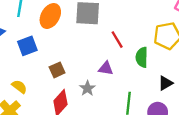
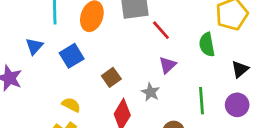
red line: (117, 40) -> (161, 30), moved
purple triangle: (106, 68) -> (168, 65), turned -42

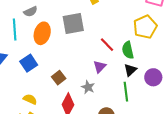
red line: (161, 30) -> (107, 45), moved
black triangle: (240, 69) -> (130, 70), moved
purple circle: (237, 105) -> (153, 77), moved

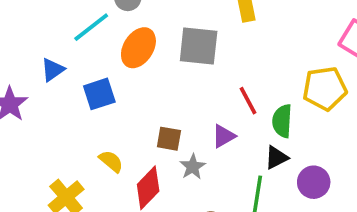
cyan line: (15, 30) -> (91, 27), turned 40
brown square: (59, 78) -> (169, 139), moved, turned 32
yellow semicircle: (30, 99) -> (111, 161), moved

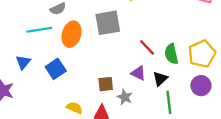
cyan line: (91, 27) -> (39, 30), turned 45
yellow pentagon: (325, 88) -> (202, 54), moved
purple triangle: (224, 136) -> (138, 73), turned -49
black triangle: (276, 158) -> (160, 79), moved

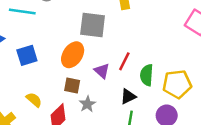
orange ellipse: (72, 34) -> (73, 55), moved
red line: (147, 47) -> (124, 61), turned 54
purple triangle: (138, 73) -> (102, 71), moved

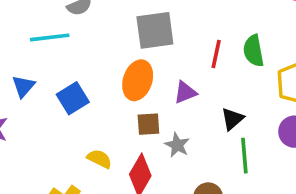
red line: (124, 61) -> (216, 54), moved
purple triangle: (102, 71) -> (185, 92), turned -49
green semicircle: (147, 75) -> (254, 51), moved

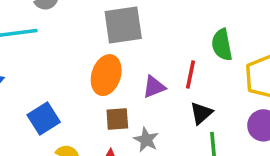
red line: (216, 54) -> (191, 75), moved
blue square: (73, 98) -> (44, 118), moved

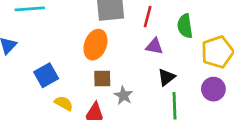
red line: (191, 75) -> (148, 17), moved
purple triangle: (154, 87) -> (154, 46), moved, turned 30

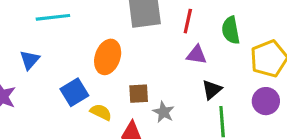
orange ellipse: (95, 45) -> (108, 57), moved
yellow semicircle: (64, 103) -> (101, 112), moved

